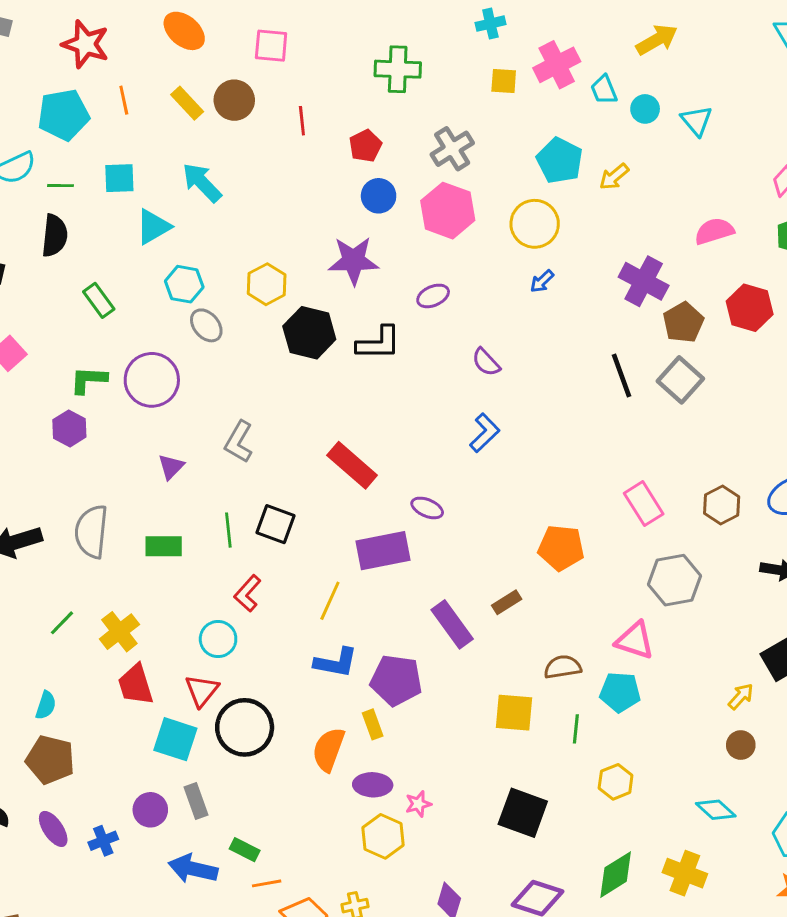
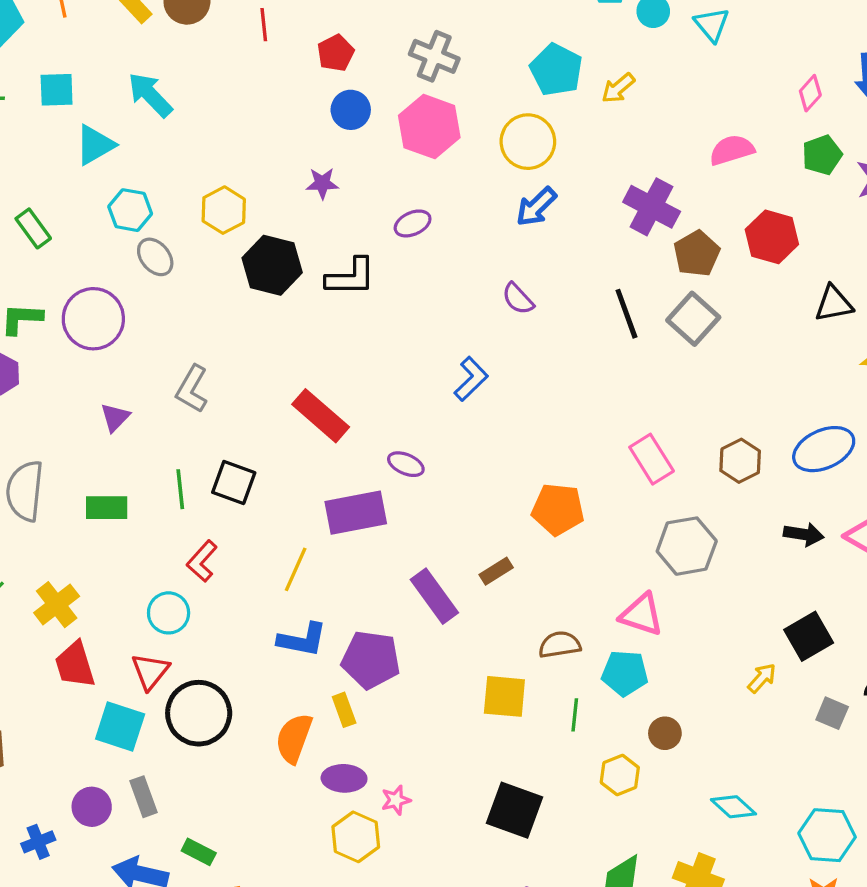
gray cross: (452, 149) -> (434, 56), turned -36
purple star: (354, 261) -> (322, 183), size x0.6
blue arrow: (542, 281) -> (536, 207), size x1.5
purple semicircle: (486, 362) -> (518, 299), moved
brown circle: (741, 745) -> (665, 733), moved

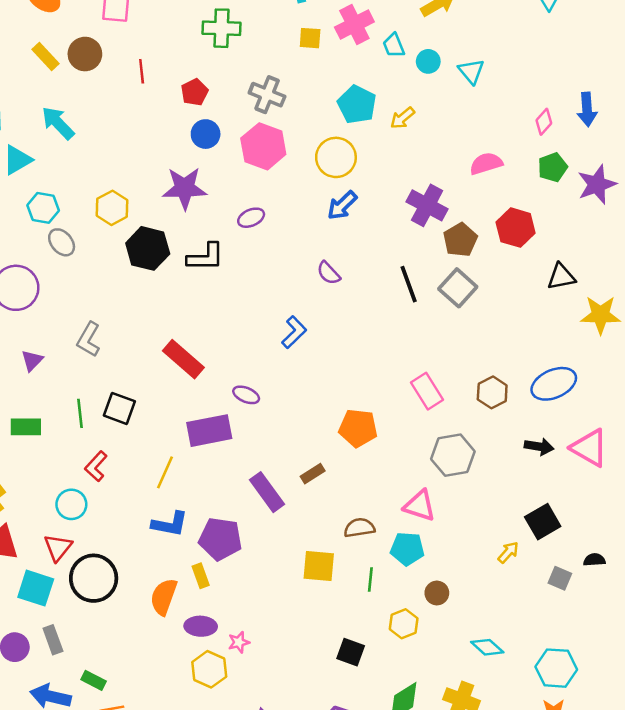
purple star: (322, 183) -> (185, 188), size x1.8
black square: (515, 810) -> (351, 652), moved, size x0.7

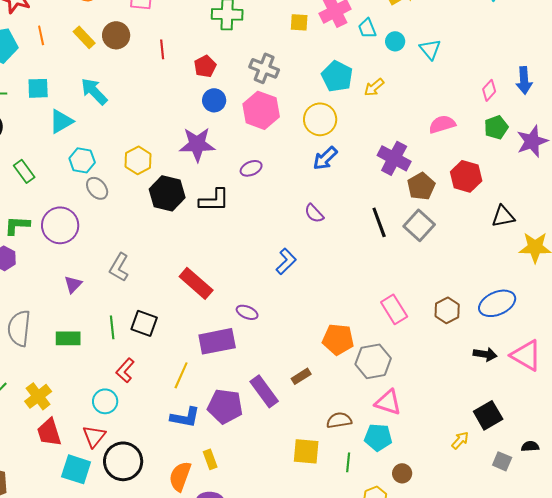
gray hexagon: (453, 455) -> (373, 361), moved
purple pentagon: (220, 539) -> (225, 406), moved

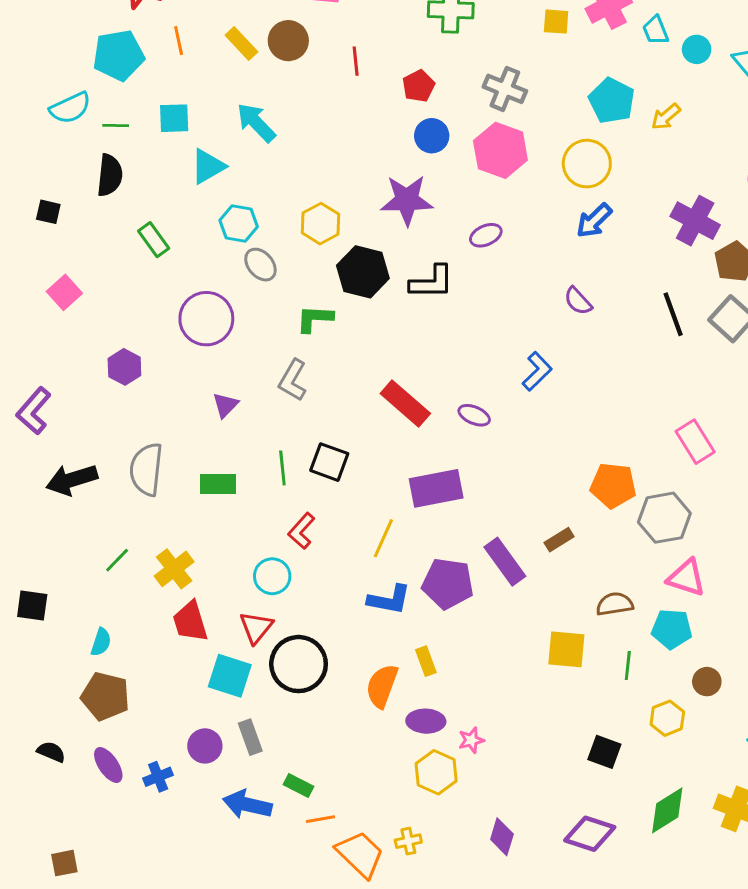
green L-shape: (17, 225) -> (315, 319), moved
purple ellipse: (247, 312) -> (474, 415), moved

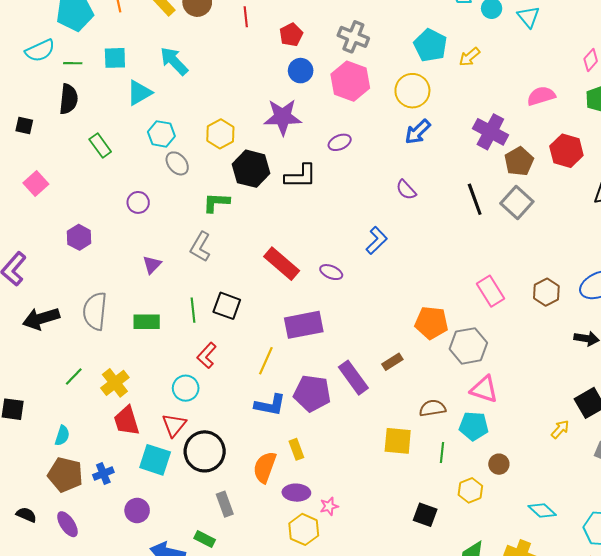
purple circle: (206, 319) -> (138, 202), size x0.6
gray rectangle: (250, 737) -> (225, 504), moved
blue cross: (158, 777) -> (103, 474), moved

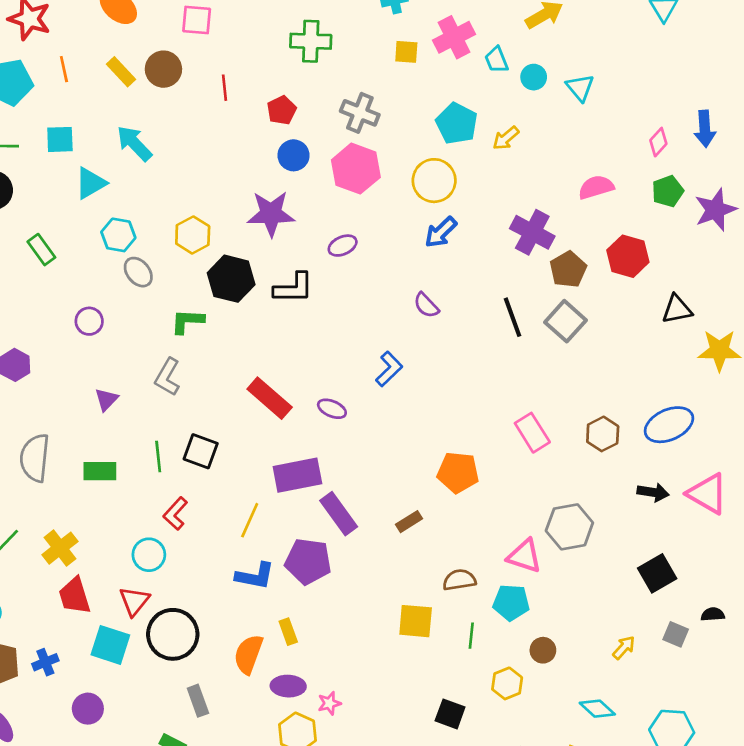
gray hexagon: (468, 346) -> (569, 527), moved
purple rectangle: (353, 378) -> (339, 514), moved
yellow arrow: (560, 429) -> (624, 648), moved

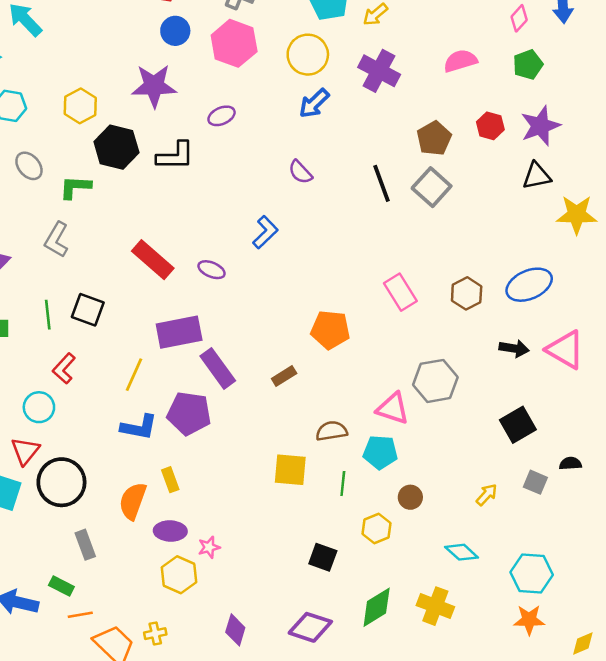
purple star: (715, 210) -> (540, 126), moved
purple cross: (532, 232) -> (379, 71), moved
red hexagon: (628, 256) -> (490, 126), size x0.7
gray ellipse: (138, 272) -> (29, 166), moved

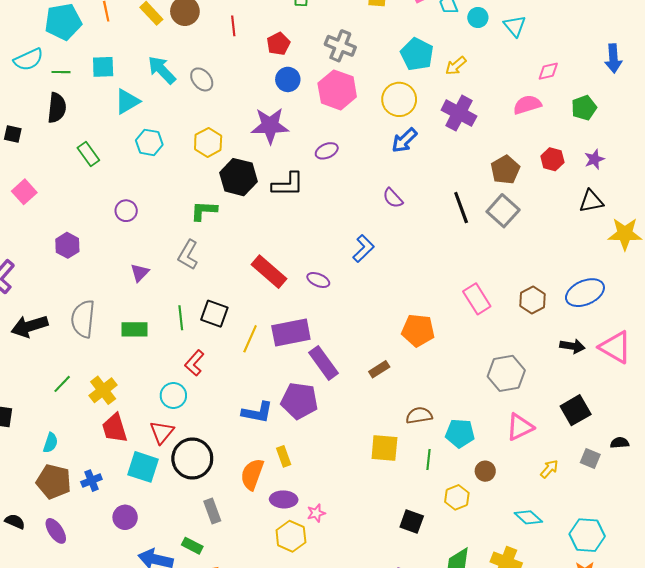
pink diamond: (519, 18) -> (548, 71), moved, turned 35
purple star: (540, 126) -> (594, 159), size x0.6
gray ellipse: (29, 166) -> (202, 79), moved
yellow line: (134, 375) -> (250, 339), moved
pink triangle: (393, 408) -> (520, 427), moved, turned -44

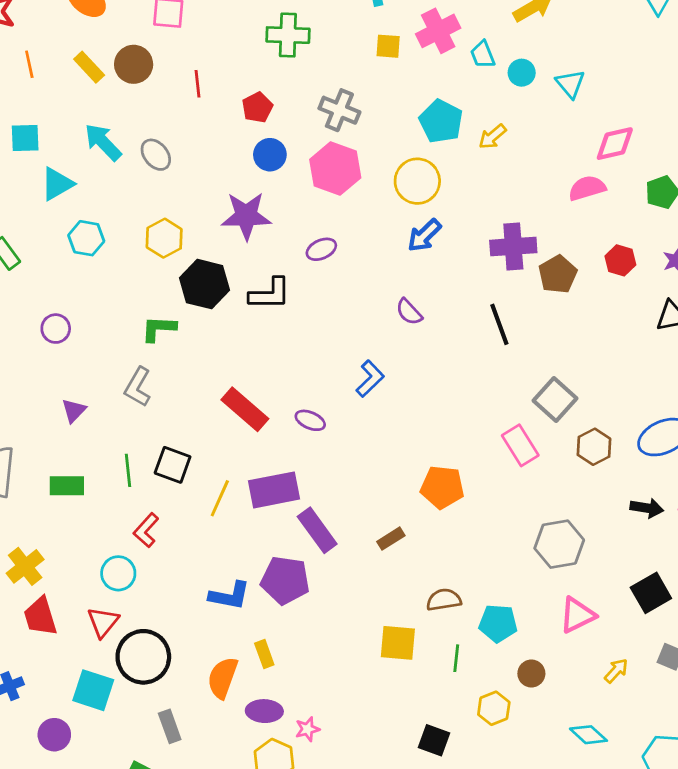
pink diamond: (548, 71) -> (615, 144), size x1.4
purple cross: (459, 113) -> (513, 246), moved, turned -32
gray square: (503, 211) -> (555, 399), moved
cyan square: (143, 467) -> (93, 690), moved

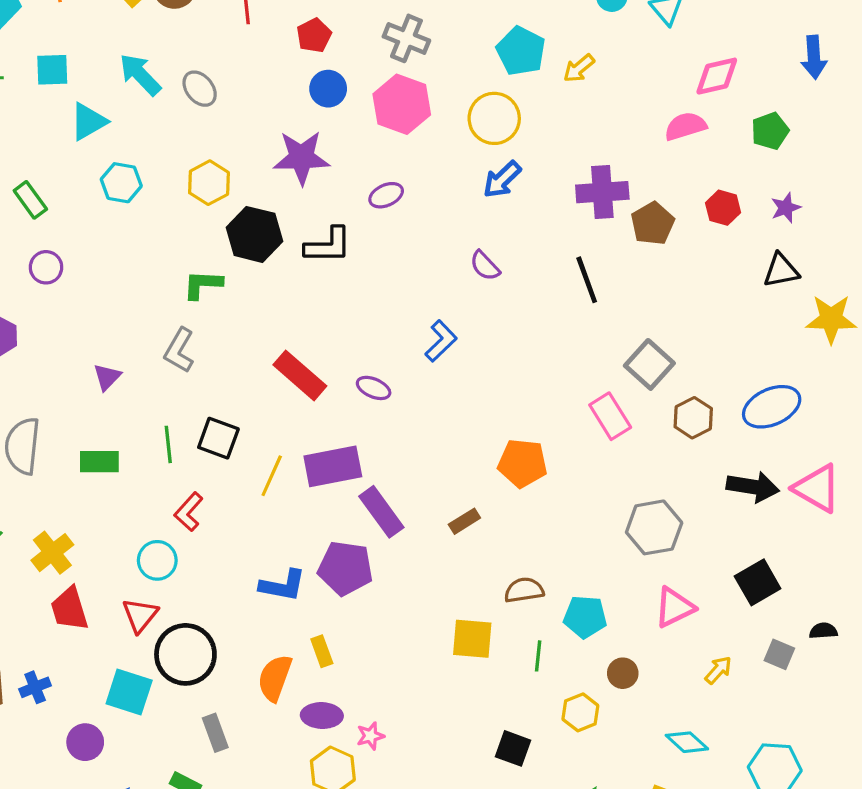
purple circle: (56, 329) -> (46, 267), moved
black arrow: (647, 508) -> (753, 487), size x1.4

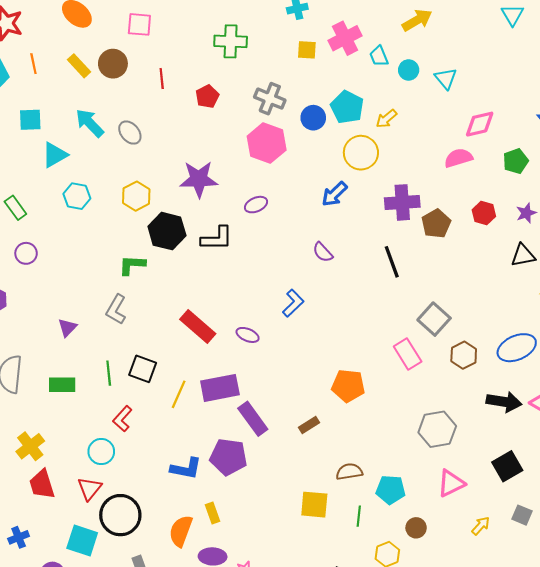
blue circle: (328, 89) -> (313, 118), moved
yellow circle: (494, 118) -> (361, 153), moved

